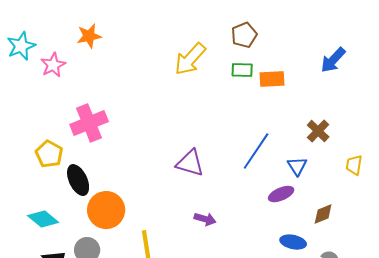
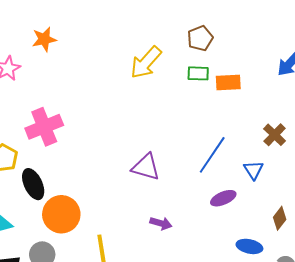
purple ellipse: (281, 194) -> (223, 198), moved
brown diamond: (323, 214) -> (280, 218), turned -30

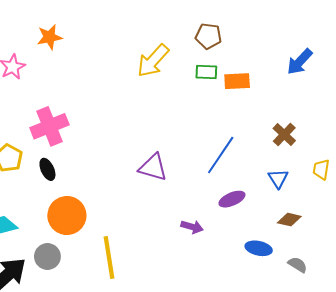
brown pentagon: (200, 38) -> (208, 36), turned 30
blue triangle: (253, 170) -> (278, 179), moved
black ellipse: (33, 184) -> (47, 169), moved, size x0.7
brown diamond: (280, 218) -> (289, 220), turned 65
purple arrow: (161, 223) -> (192, 227), moved

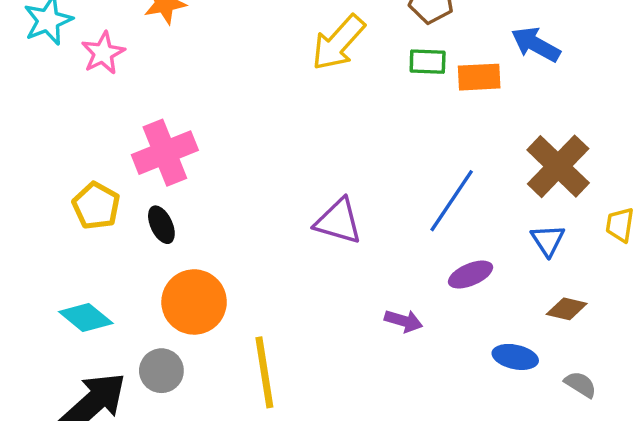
blue arrow: (300, 62) -> (536, 44), moved, turned 76
brown cross: (284, 134) -> (558, 166), size x1.6

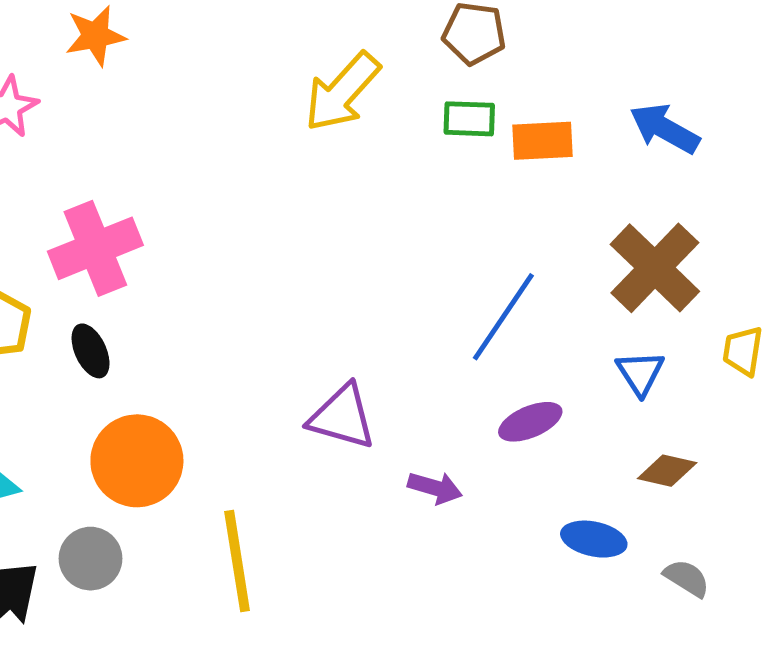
blue arrow: (536, 44) -> (665, 129), moved
purple triangle: (338, 221) -> (342, 417), moved

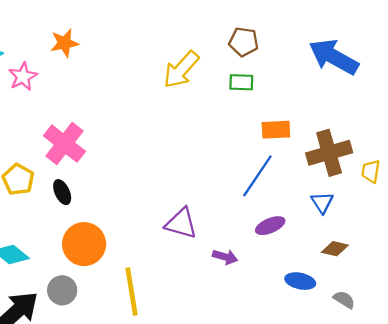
blue arrow: (665, 129) -> (334, 57), moved, size x1.5
orange rectangle: (542, 141) -> (276, 130), moved
pink cross: (95, 248) -> (64, 144), turned -30
brown cross: (655, 268) -> (329, 153), turned 30
yellow trapezoid: (743, 351) -> (371, 171), moved

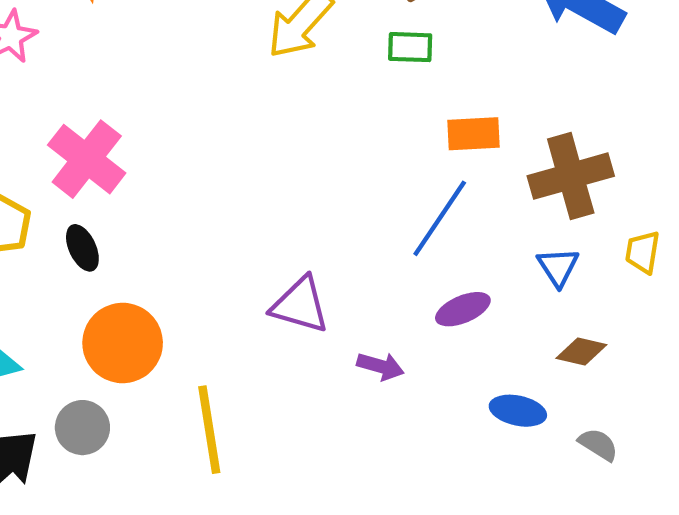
yellow trapezoid: (371, 171) -> (643, 252), moved

